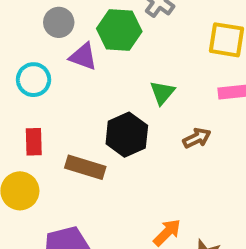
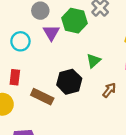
purple triangle: (83, 56) -> (51, 33), turned 30
brown arrow: (197, 138) -> (109, 90), turned -35

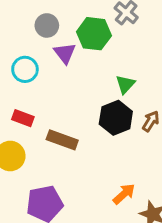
red rectangle: (15, 77) -> (23, 118), turned -70
black hexagon: (69, 82) -> (116, 118), moved

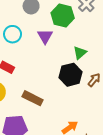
purple triangle: (65, 53) -> (45, 36), moved
brown rectangle: (62, 140) -> (33, 98), moved

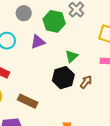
purple triangle: (45, 36) -> (38, 42), turned 42

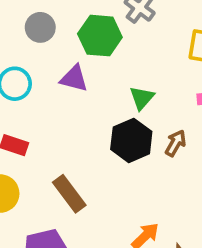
purple triangle: (38, 42) -> (74, 78), turned 42
brown rectangle: (28, 101) -> (69, 194), turned 36

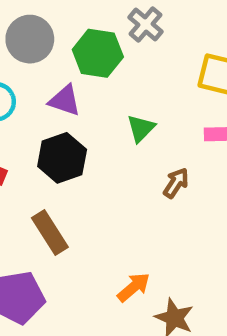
gray circle: (40, 27) -> (30, 39), size x1.4
black hexagon: (131, 140) -> (62, 158), moved

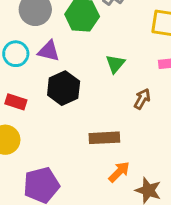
purple triangle: (65, 100) -> (49, 51), moved
brown rectangle: (50, 233) -> (104, 138), moved, turned -56

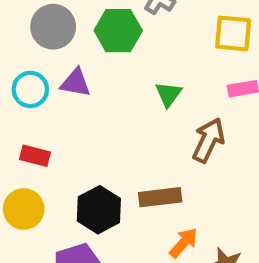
black hexagon: (64, 88) -> (99, 210), moved
brown arrow: (142, 99) -> (209, 140), size x1.5

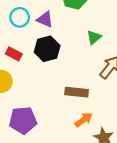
black hexagon: (99, 210) -> (47, 49), moved

